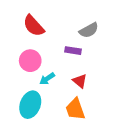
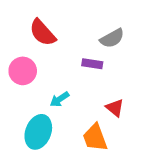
pink circle: (30, 61) -> (23, 71), moved
red triangle: (80, 81) -> (115, 108), moved

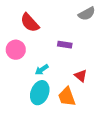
gray semicircle: (112, 38) -> (87, 14), moved
cyan ellipse: (38, 132) -> (40, 93), moved

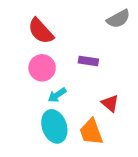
pink circle: (16, 50) -> (42, 68), moved
cyan ellipse: (40, 93) -> (54, 126), turned -40

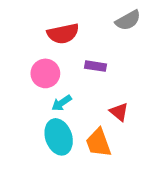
red semicircle: (41, 31) -> (63, 34), moved, turned -60

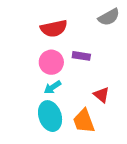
pink circle: (45, 73) -> (51, 62), moved

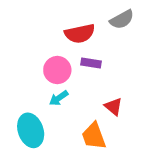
red semicircle: (54, 28) -> (80, 34), moved
cyan ellipse: (50, 116) -> (31, 130), moved

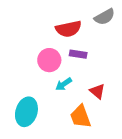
cyan arrow: (59, 98) -> (64, 84), moved
cyan ellipse: (31, 130) -> (26, 112), turned 36

